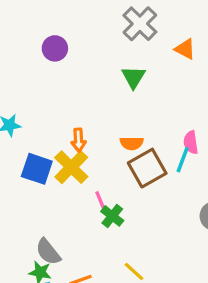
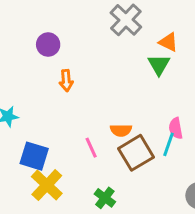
green triangle: (133, 77) -> (159, 65), moved
orange arrow: (79, 140) -> (66, 80), moved
yellow cross: (71, 167) -> (47, 185), moved
pink line: (101, 202) -> (91, 148), moved

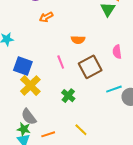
orange arrow: (66, 80) -> (46, 17), turned 64
orange semicircle: (121, 130) -> (78, 40), moved
cyan line: (168, 144) -> (114, 89), moved, turned 49

